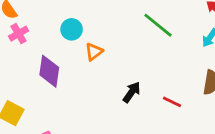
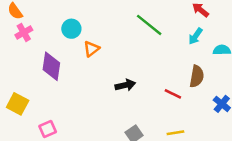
black arrow: (132, 92) -> (125, 85), turned 42
red line: (172, 102) -> (173, 94), moved

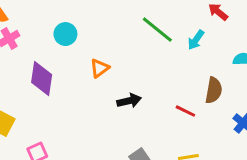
cyan arrow: (195, 36) -> (196, 40), moved
orange triangle: (91, 49) -> (100, 68), moved

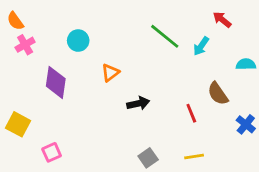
brown semicircle: (214, 90) -> (218, 94), turned 135
red line: (185, 111) -> (191, 113), turned 42

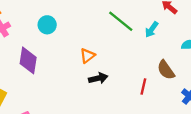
orange triangle: (110, 73) -> (87, 56), moved
red line: (191, 113) -> (143, 87), turned 35

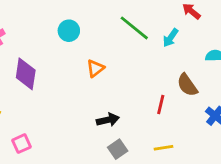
cyan circle: (47, 25) -> (69, 31), moved
black arrow: (98, 78) -> (108, 120), moved

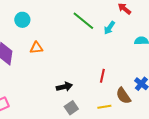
cyan circle: (69, 31) -> (22, 20), moved
orange triangle: (95, 68) -> (36, 48), moved, turned 32
brown semicircle: (187, 85) -> (123, 96), moved

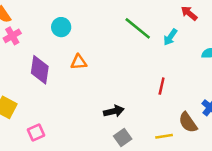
red line: (102, 76) -> (162, 86), moved

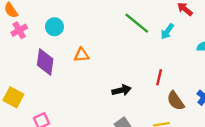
cyan circle: (61, 27) -> (54, 27), moved
black arrow: (114, 111) -> (121, 90), moved
brown semicircle: (188, 122) -> (176, 101), moved

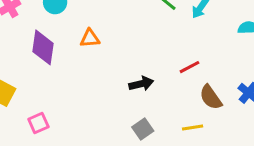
red line: (159, 77) -> (190, 67), turned 49

